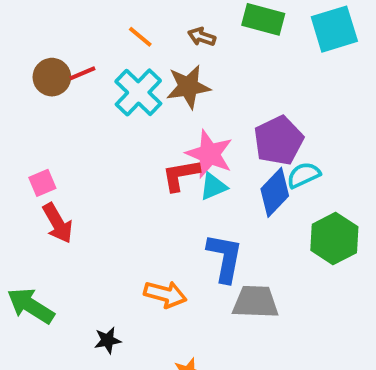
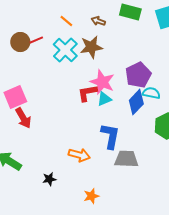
cyan semicircle: (304, 175) -> (151, 93), turned 36
pink square: (42, 183) -> (15, 97), size x1.6

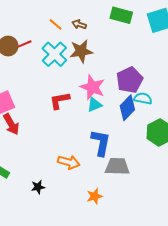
brown arrow: (98, 21) -> (79, 24), moved
red L-shape: (87, 93) -> (60, 101), moved
orange star: (91, 196) -> (95, 196), moved

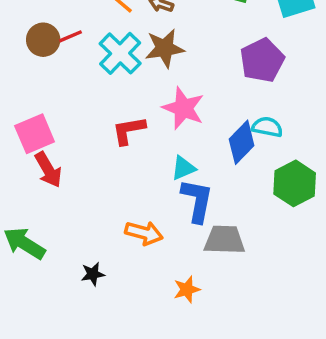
purple pentagon: (130, 80) -> (262, 60), moved
cyan triangle: (95, 105) -> (183, 168), moved

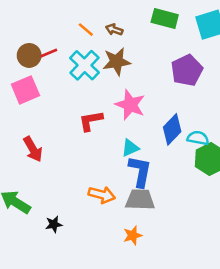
cyan semicircle: (267, 127) -> (198, 138), moved
pink square: (35, 134) -> (25, 90), moved
gray trapezoid: (224, 240) -> (140, 200), moved
black star: (93, 274) -> (54, 224), moved

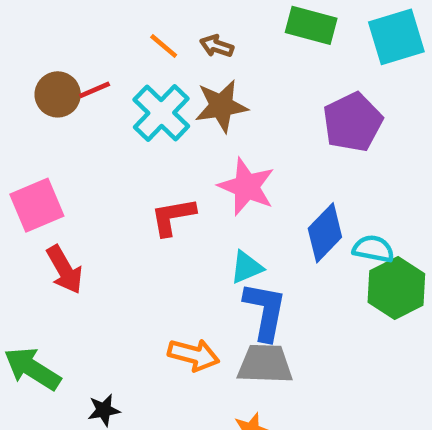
pink square: (25, 90) -> (37, 205), moved

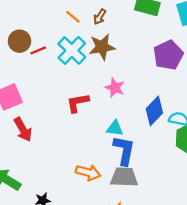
brown arrow: (217, 46) -> (100, 17), turned -77
red line: (95, 90) -> (38, 50), moved
pink star: (247, 187) -> (115, 88), size x0.7
cyan triangle: (247, 267) -> (115, 128), turned 30

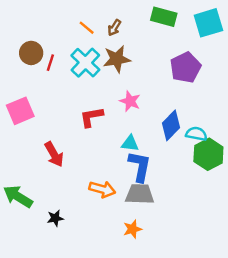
red line: (38, 50) -> (50, 63), turned -49
red arrow: (23, 129) -> (54, 154), moved

